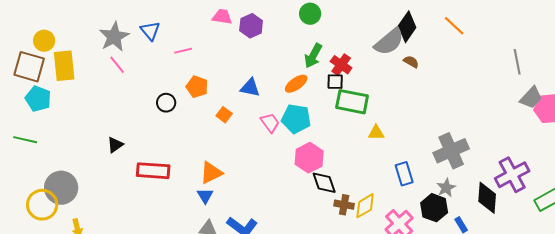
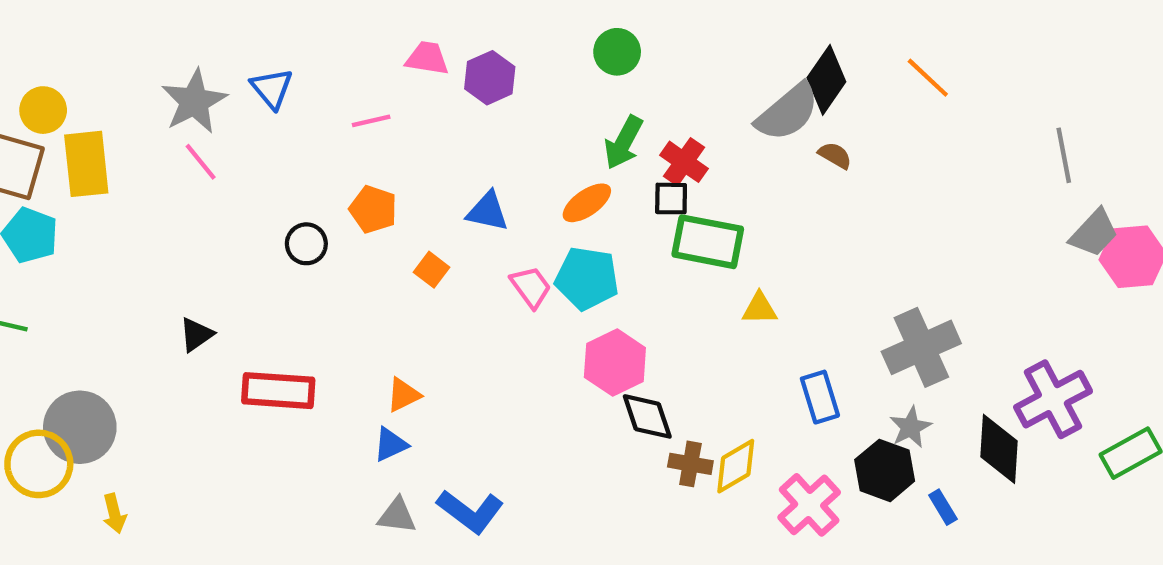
pink line: (183, 51) -> (371, 121), moved
orange triangle: (211, 173) -> (403, 395), size x0.7
blue triangle: (205, 196) -> (391, 445), turned 36

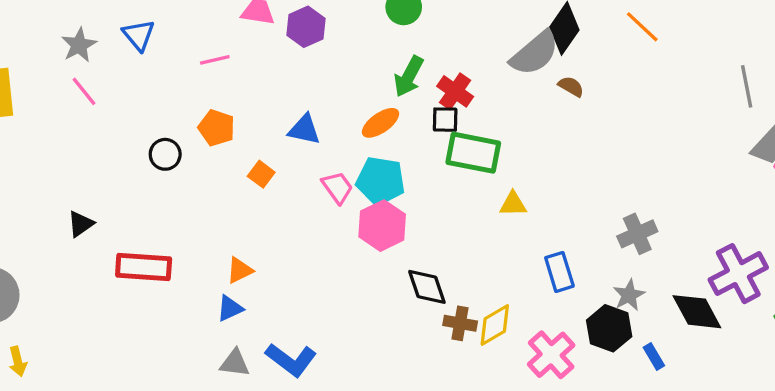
gray star: (194, 101) -> (79, 45), size x0.7
gray cross: (921, 347) -> (637, 234), size x0.7
pink hexagon: (615, 363) -> (382, 226), moved
black diamond: (999, 449) -> (697, 312), turned -32

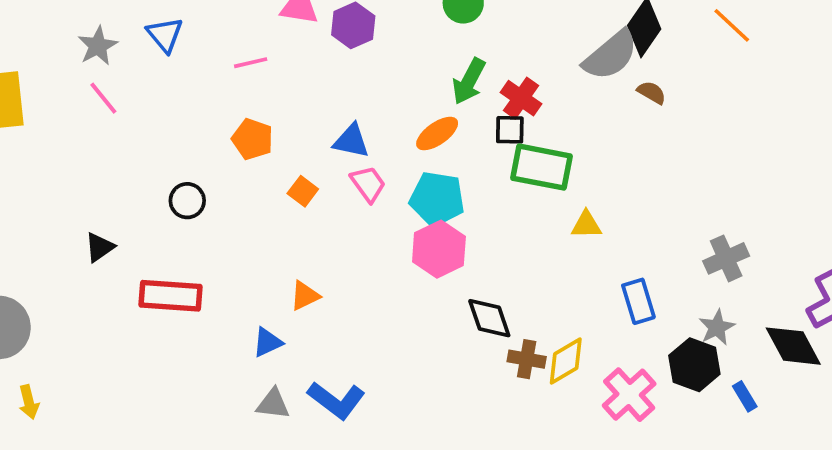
black circle: (165, 154) -> (187, 201), moved
pink trapezoid: (337, 187) -> (368, 184), moved
orange triangle: (240, 270) -> (305, 296), moved

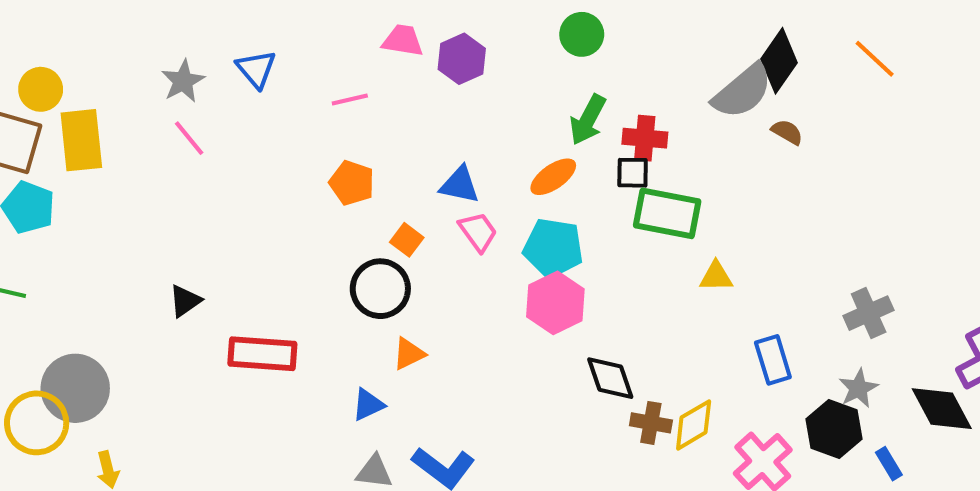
red cross: (521, 98) -> (645, 138), turned -30
black circle: (187, 201) -> (380, 289), moved, size x1.5

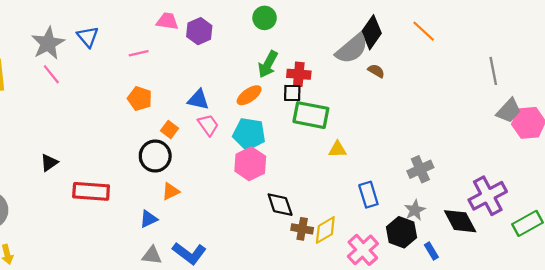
gray star: (183, 81) -> (48, 43), size x1.4

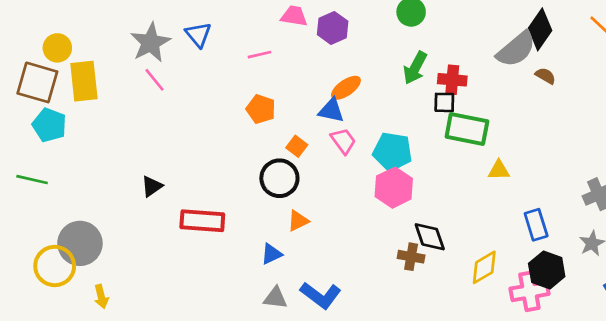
orange ellipse: (249, 95) -> (346, 88), moved
brown cross: (302, 229) -> (411, 257), moved
black hexagon: (402, 232) -> (547, 270), moved
pink cross: (363, 250) -> (529, 291), turned 32

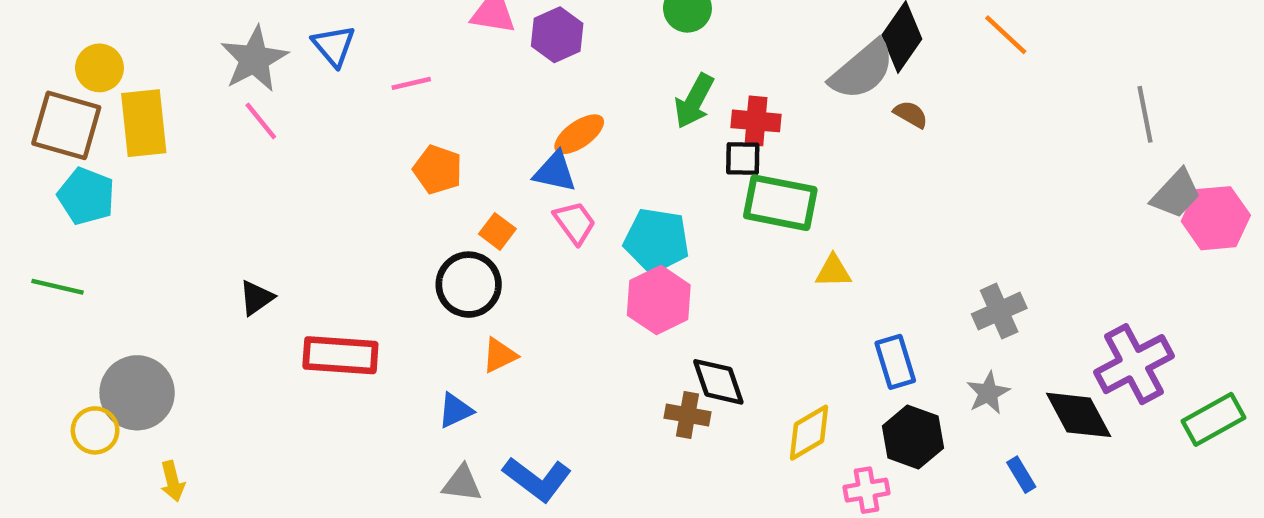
pink line: (259, 55) -> (411, 83), moved
yellow circle: (55, 266) -> (95, 430), size x0.7
pink cross: (529, 291) -> (867, 490), moved, size x0.7

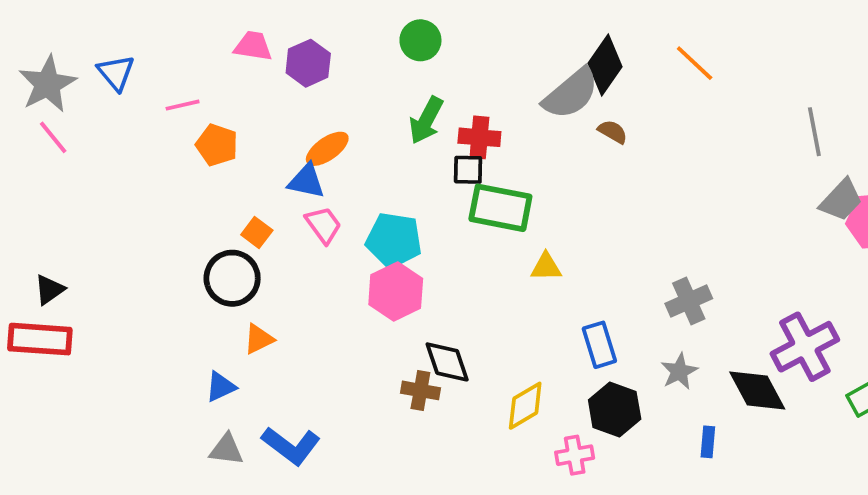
orange pentagon: (438, 170) -> (217, 145), moved
red rectangle: (340, 355) -> (40, 339), moved
blue rectangle: (1021, 475) -> (708, 442), turned 36

